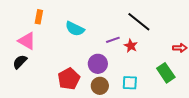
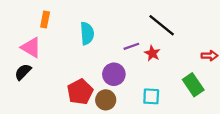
cyan semicircle: (75, 29) -> (87, 33), turned -120
brown circle: (100, 86) -> (106, 100), moved

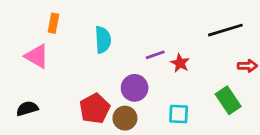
black line: (162, 25) -> (225, 30), moved, turned -56
black semicircle: (23, 72) -> (27, 108), moved, turned 30

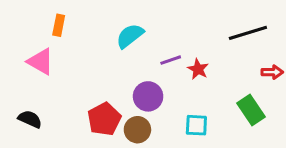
cyan semicircle: (103, 40) -> (130, 36), moved, turned -124
black semicircle: (27, 108) -> (30, 119), turned 40

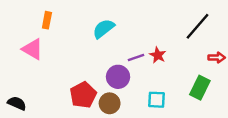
black line: (248, 33) -> (197, 26), turned -32
purple line: (171, 60) -> (136, 58), moved
green rectangle: (251, 110) -> (200, 88), turned 60
black semicircle: (30, 119) -> (17, 103), moved

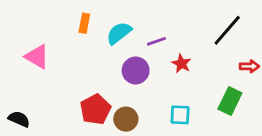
orange rectangle: (47, 20) -> (84, 23), moved
purple line: (136, 58) -> (156, 41), moved
purple circle: (118, 77) -> (136, 70), moved

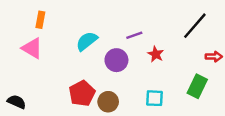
orange rectangle: (84, 23) -> (40, 20), moved
cyan semicircle: (119, 33) -> (87, 41), moved

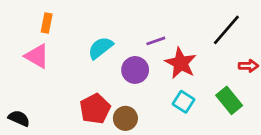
red star: (156, 54) -> (181, 63), size x1.6
green rectangle: (197, 86) -> (229, 100), turned -65
cyan square: (154, 98) -> (183, 102), moved, turned 30

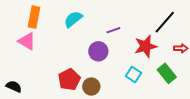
orange rectangle: (47, 23) -> (34, 17), size x1.5
cyan semicircle: (101, 48) -> (73, 19), moved
red star: (181, 63) -> (146, 46), moved, turned 30

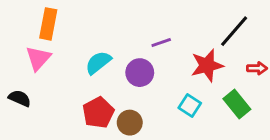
cyan semicircle: (73, 19) -> (98, 63), moved
pink triangle: (27, 41) -> (38, 58), turned 42
black semicircle: (14, 87) -> (20, 98), moved

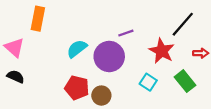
pink triangle: (38, 58) -> (14, 48), moved, turned -30
red star: (207, 65) -> (162, 51), turned -30
purple circle: (140, 73) -> (109, 56), size x1.4
red pentagon: (98, 113) -> (77, 88), turned -30

